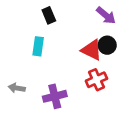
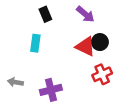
purple arrow: (106, 15) -> (85, 14), moved
red cross: (96, 80) -> (102, 74), moved

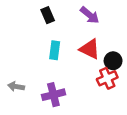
black circle: (100, 42) -> (113, 61), moved
cyan rectangle: (35, 43) -> (55, 50), moved

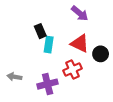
black rectangle: (48, 15) -> (40, 31), moved
red cross: (107, 78) -> (72, 69), moved

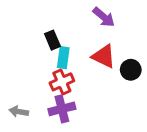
red cross: (72, 69) -> (62, 82), moved
gray arrow: (14, 77) -> (19, 112), moved

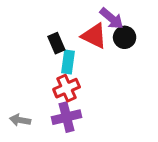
red triangle: (104, 56) -> (94, 36), moved
black circle: (131, 70) -> (125, 37), moved

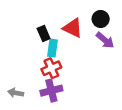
purple arrow: (112, 18) -> (105, 40), moved
black circle: (125, 37) -> (101, 19), moved

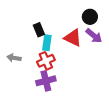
red triangle: (73, 28) -> (73, 38), moved
gray arrow: (16, 93) -> (14, 58), moved

